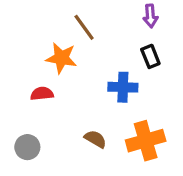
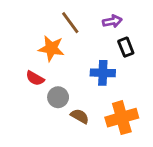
purple arrow: (150, 16) -> (112, 21), moved, turned -96
red semicircle: (42, 94) -> (35, 78), turned -144
gray circle: (27, 147) -> (58, 97), moved

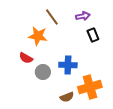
blue cross: (103, 73) -> (68, 65), moved
brown semicircle: (80, 116) -> (67, 97), moved, turned 128

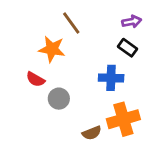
purple arrow: (83, 16) -> (132, 22), moved
black rectangle: (93, 35) -> (128, 48), turned -32
blue cross: (68, 65) -> (111, 78), moved

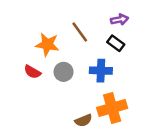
brown line: (71, 23) -> (80, 32), moved
gray circle: (59, 99) -> (64, 72), moved

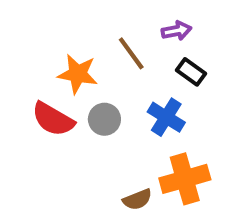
purple arrow: (120, 20) -> (177, 31), moved
blue cross: (101, 71) -> (166, 117), turned 30
red semicircle: (32, 72) -> (53, 119), size x1.5

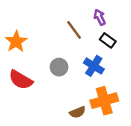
purple arrow: (177, 31) -> (100, 17), turned -105
orange star: (78, 74) -> (16, 42), moved, turned 30
red semicircle: (53, 119) -> (21, 80), moved

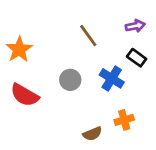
purple arrow: (100, 17) -> (135, 26), moved, turned 105
black rectangle: (108, 40) -> (137, 58), moved
orange cross: (104, 101) -> (124, 120), size x0.6

